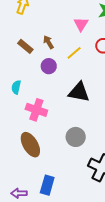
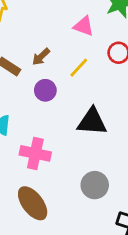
pink triangle: (81, 24) -> (84, 26), turned -35
brown arrow: (48, 42) -> (41, 57), turned -96

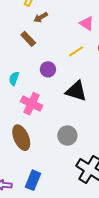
brown arrow: (41, 57) -> (41, 17), moved
purple circle: (45, 90) -> (48, 69), moved

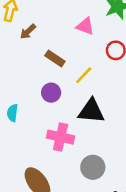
brown rectangle: (28, 39) -> (55, 58), moved
yellow line: (76, 51) -> (84, 75), moved
pink cross: (32, 104) -> (61, 137), moved

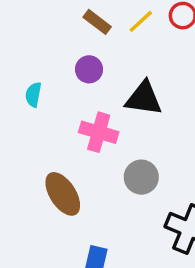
yellow line: (84, 75) -> (141, 21), moved

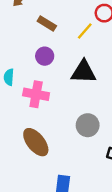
yellow line: (141, 21) -> (85, 31), moved
pink cross: (99, 132) -> (36, 94), moved

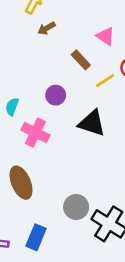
brown rectangle: (47, 24) -> (81, 60), moved
gray circle: (88, 125) -> (76, 207), moved

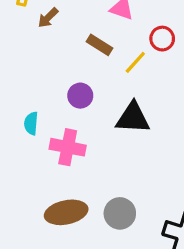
brown ellipse: (21, 183) -> (66, 212), turned -64
gray circle: (76, 207) -> (120, 213), moved

